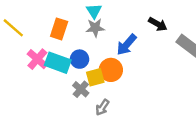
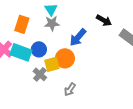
gray arrow: (102, 107) -> (70, 89), moved

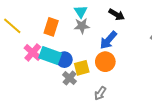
black arrow: (104, 20) -> (117, 15), moved
blue circle: (39, 49) -> (64, 60), moved
orange circle: (65, 58) -> (105, 62), moved

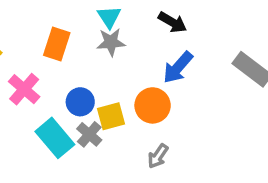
blue arrow: (108, 40) -> (178, 67), moved
cyan rectangle: (50, 56) -> (55, 138), moved, turned 30
gray arrow: (100, 93) -> (158, 156), moved

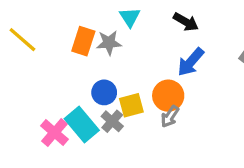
gray star: (111, 42) -> (109, 43), moved
pink cross: (24, 89) -> (54, 132), moved
gray arrow: (158, 156) -> (170, 116), moved

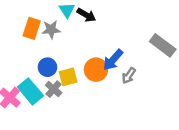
black arrow: (186, 22) -> (86, 15), moved
blue arrow: (191, 62) -> (113, 60), moved
gray arrow: (170, 116) -> (129, 76), moved

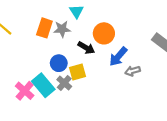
black arrow: (86, 15) -> (86, 48), moved
orange circle: (96, 70) -> (104, 33), moved
gray arrow: (129, 76) -> (133, 71), turned 40

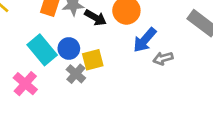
black arrow: (86, 48) -> (96, 18), moved
cyan rectangle: (43, 85) -> (42, 50), moved

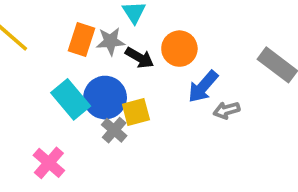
blue circle: (69, 48) -> (105, 98), size x1.5
pink cross: (25, 84) -> (49, 163), moved

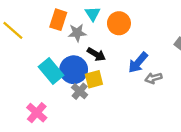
orange rectangle: (81, 40) -> (58, 20), moved
orange circle: (179, 49) -> (119, 23), moved
black arrow: (140, 58) -> (96, 54), moved

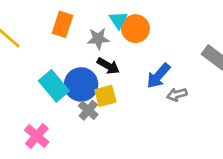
cyan triangle: (93, 14) -> (118, 20), moved
gray star: (77, 33) -> (98, 39), moved

